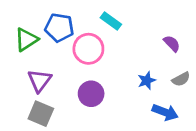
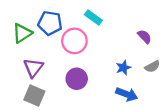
blue arrow: (165, 112) -> (127, 94), moved

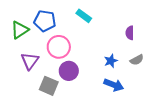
purple semicircle: (145, 36) -> (130, 33), turned -136
pink circle: (74, 41) -> (59, 47), moved
gray square: (34, 95) -> (49, 86), moved

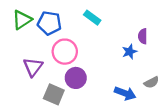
green triangle: (20, 30) -> (22, 20), moved
gray semicircle: (137, 60) -> (151, 82), moved
blue star: (111, 61) -> (130, 52), moved

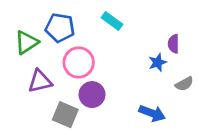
green triangle: (22, 20) -> (26, 42), moved
purple triangle: (33, 67) -> (40, 81), turned 40
gray semicircle: (151, 82) -> (184, 84), moved

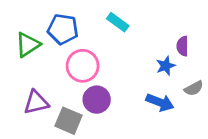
purple triangle: (40, 81) -> (36, 102), moved
blue arrow: (152, 113) -> (160, 102), moved

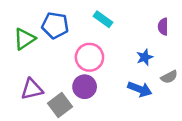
purple semicircle: (182, 46) -> (163, 27), moved
pink circle: (83, 66) -> (89, 57), moved
gray square: (68, 121) -> (60, 105), turned 30

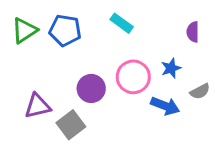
green triangle: (24, 39) -> (24, 30), moved
pink circle: (89, 57) -> (133, 77), moved
purple circle: (85, 87) -> (91, 88), moved

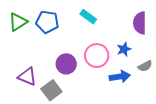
purple semicircle: (193, 32) -> (140, 23), size x1.5
purple triangle: (38, 106) -> (27, 77), turned 36
blue arrow: (165, 106) -> (120, 77), turned -30

